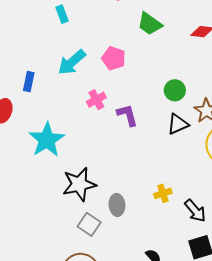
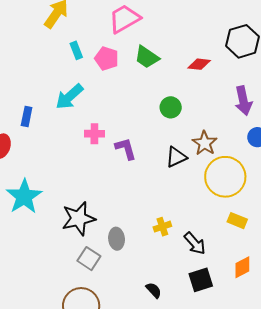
cyan rectangle: (62, 14) -> (76, 50), moved
pink pentagon: (114, 58) -> (107, 58), moved
green circle: (175, 90) -> (171, 107), moved
pink cross: (96, 100) -> (94, 134), turned 30
cyan star: (47, 140) -> (24, 197), moved

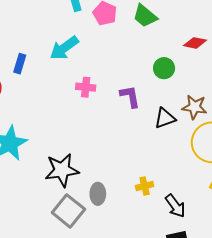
red diamond: (199, 64) -> (195, 43), moved
brown star: (205, 143) -> (195, 107), turned -30
purple L-shape: (126, 149) -> (130, 96), moved
gray square: (89, 259) -> (68, 211), size x1.4

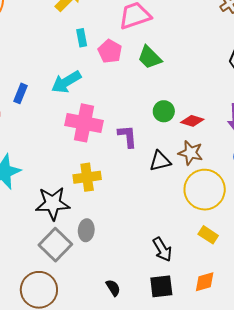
red diamond: (195, 43) -> (192, 121), moved
pink cross: (86, 87) -> (84, 123), size x1.8
yellow cross: (145, 186) -> (87, 177), moved, size x1.5

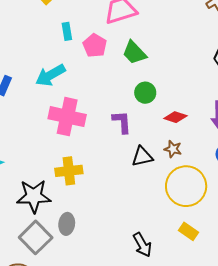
green circle: (164, 111) -> (145, 93), moved
purple L-shape: (127, 136) -> (122, 122), moved
brown star: (191, 153) -> (173, 149), size x0.7

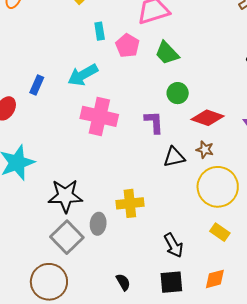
red diamond: (175, 117) -> (208, 118), size x1.4
yellow cross: (69, 171) -> (130, 203), moved

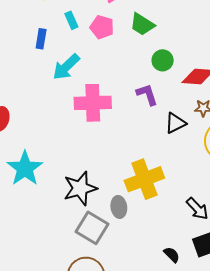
blue rectangle: (37, 85) -> (41, 39), moved
yellow cross: (130, 203) -> (144, 179), size x1.4
black semicircle: (123, 282) -> (172, 255), moved

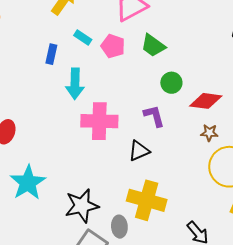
cyan rectangle: (71, 20) -> (83, 37), turned -36
cyan arrow: (66, 67) -> (75, 84), turned -48
black triangle: (175, 123) -> (139, 151), moved
yellow cross: (144, 179) -> (147, 200), turned 33

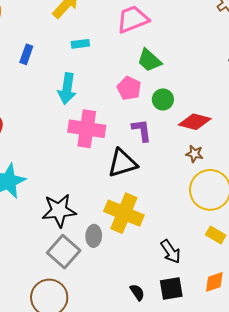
cyan rectangle: (83, 37) -> (80, 44), turned -48
pink pentagon: (113, 46) -> (129, 88), moved
blue rectangle: (51, 54) -> (26, 54), moved
black triangle: (139, 151) -> (122, 163), size x1.4

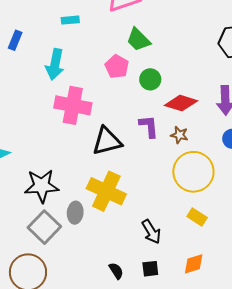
blue rectangle: (26, 54) -> (15, 40), moved
purple L-shape: (142, 130) -> (149, 126), moved
black square: (171, 289) -> (150, 269), size x0.7

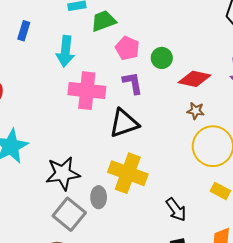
green trapezoid: (138, 40) -> (103, 21), moved, turned 120
purple L-shape: (149, 126) -> (133, 83), moved

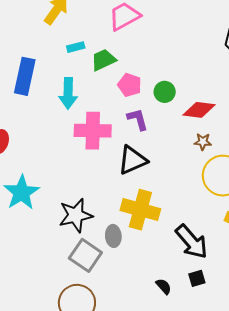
blue rectangle: (24, 31) -> (25, 76), size x1.8
black arrow: (176, 210) -> (192, 242), size x1.5

